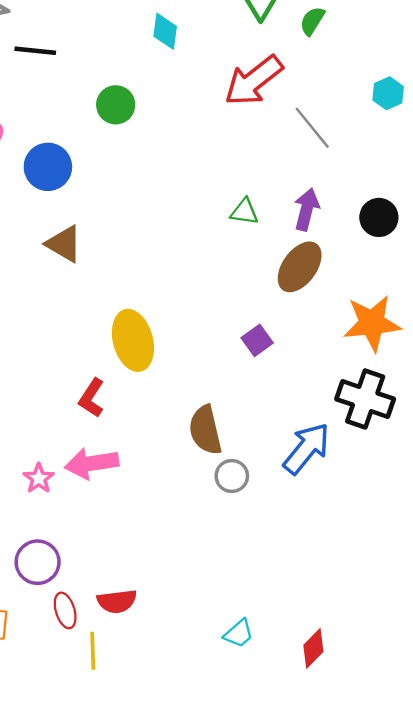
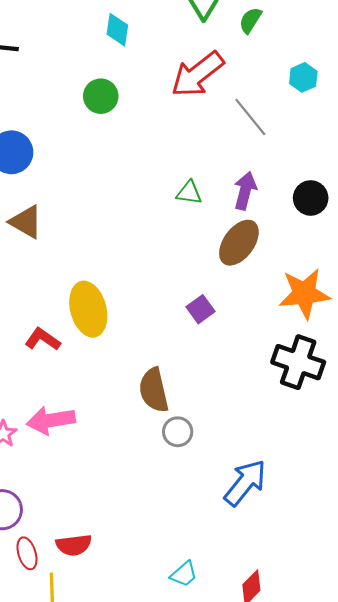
cyan hexagon: (388, 93) -> (303, 77), moved
green circle: (116, 105) -> (101, 96), moved
red L-shape: (92, 398) -> (43, 339), moved, turned 92
blue arrow: (306, 448) -> (245, 483), moved

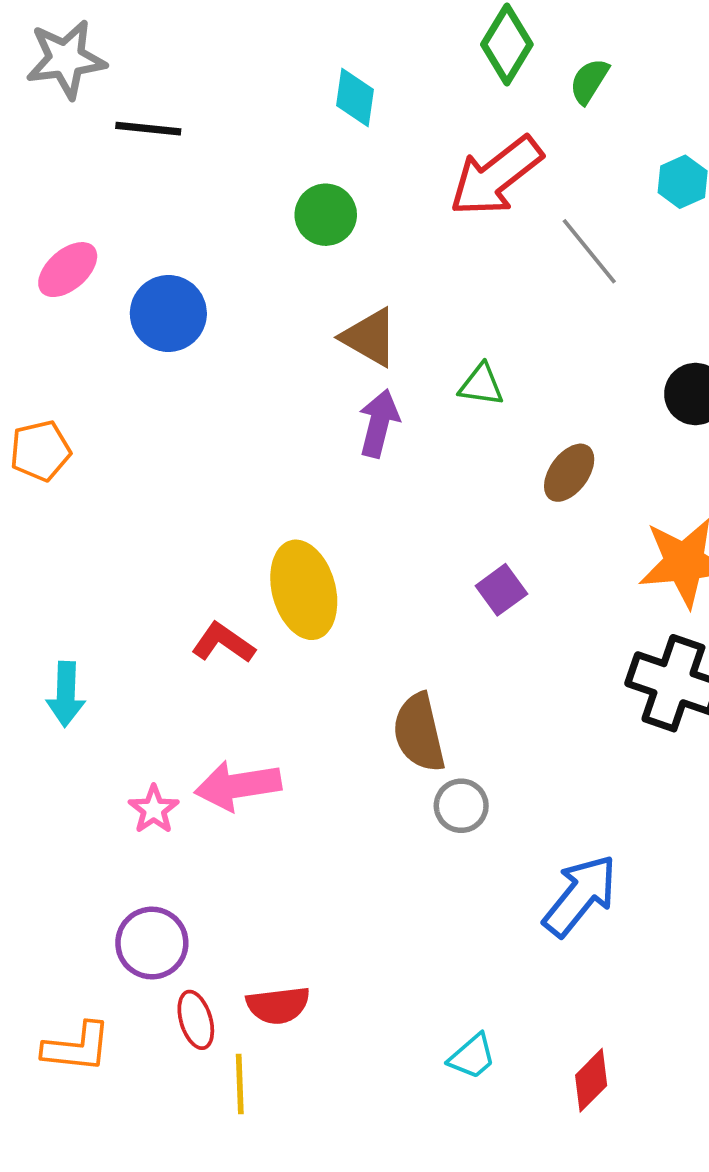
purple arrow: (245, 191) -> (379, 423), moved
brown triangle: (26, 222) -> (370, 337), moved
brown ellipse: (239, 243) -> (569, 473), size x0.7

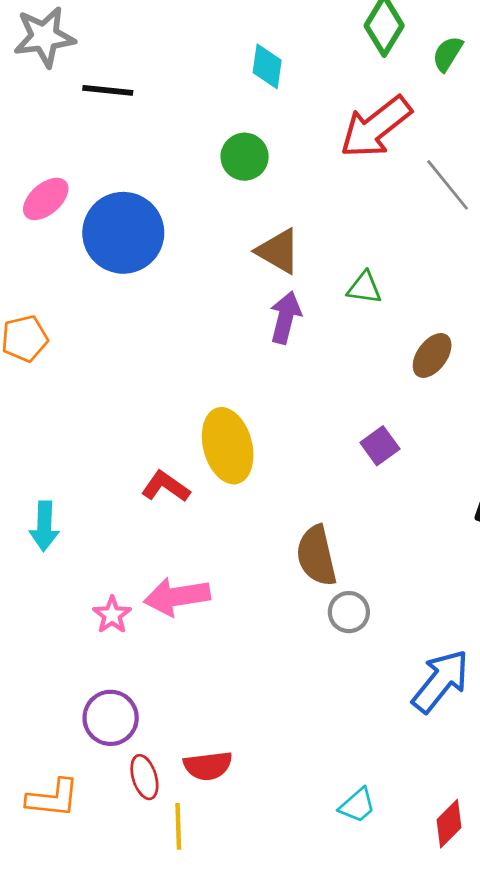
blue circle: (168, 313) -> (123, 233), size x1.4

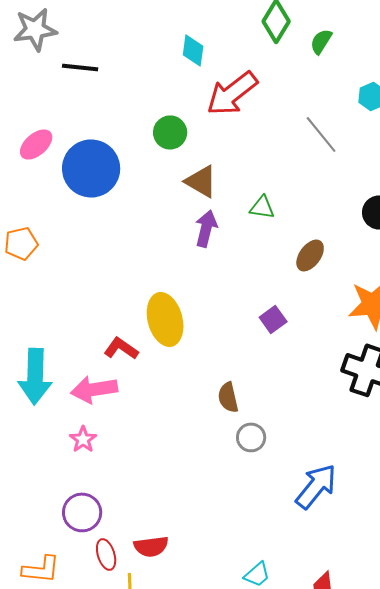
red arrow: (376, 127) -> (232, 93), moved
green circle: (245, 157) -> (170, 132), moved
cyan arrow: (44, 526) -> (35, 376), size x1.6
brown semicircle: (316, 556) -> (228, 397), size x0.7
pink arrow: (177, 597) -> (94, 389), moved

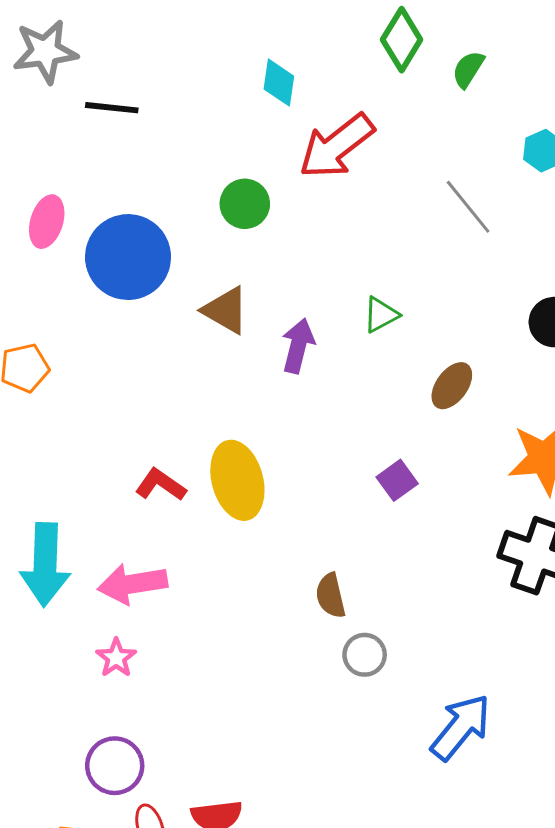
pink ellipse: (36, 144) -> (47, 222), turned -32
brown triangle: (201, 181) -> (226, 310), moved
green triangle: (262, 207) -> (381, 315), turned -36
red L-shape: (121, 348) -> (161, 485), moved

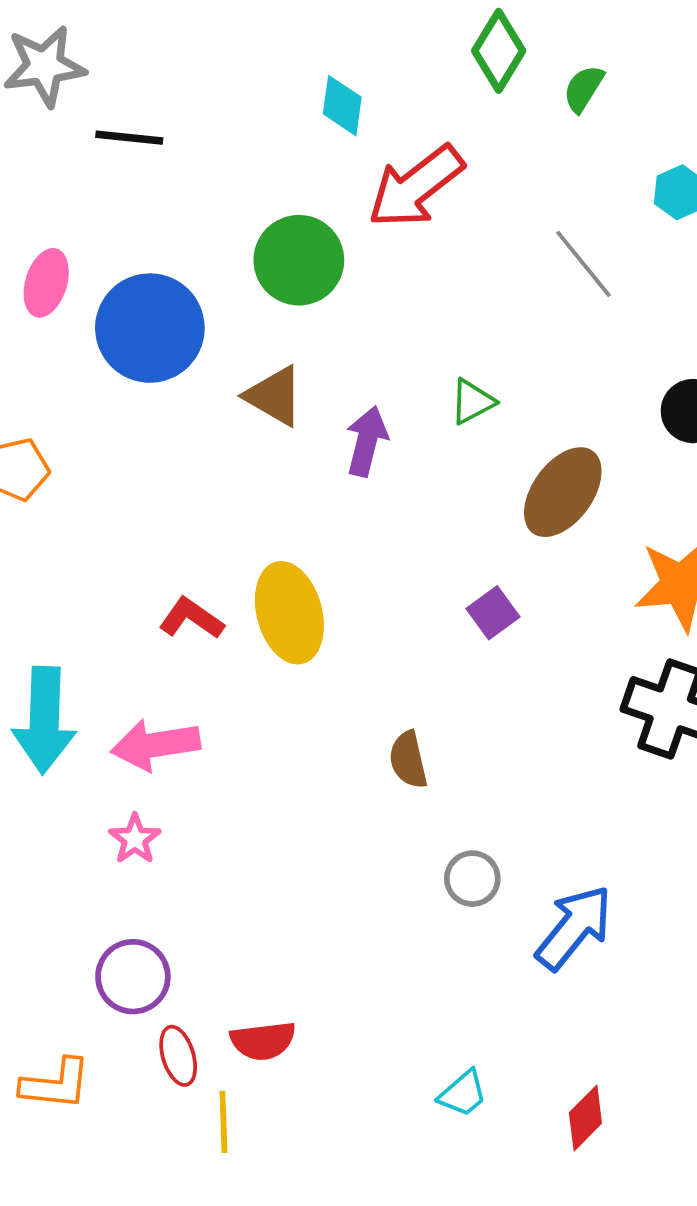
green circle: (245, 204) -> (299, 260), size x1.4
brown ellipse: (452, 386) -> (563, 492), size x1.5
gray circle: (365, 655) -> (472, 879), moved

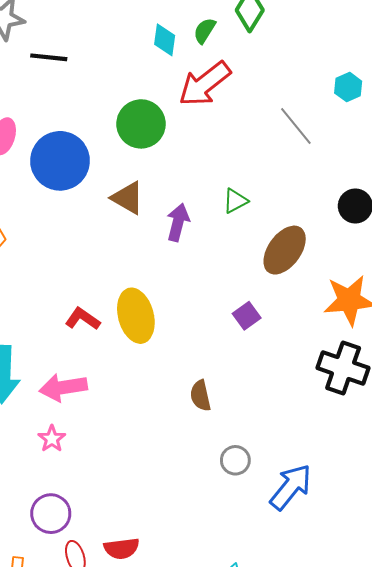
green semicircle: (584, 89) -> (205, 31), moved

